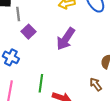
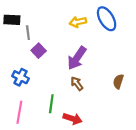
brown arrow: (96, 84) -> (77, 84), moved

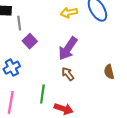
blue cross: (20, 77) -> (12, 68), turned 35
brown semicircle: (118, 81) -> (109, 72), turned -32

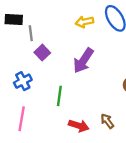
brown arrow: (68, 74) -> (107, 121), moved
green line: (42, 94) -> (59, 96), moved

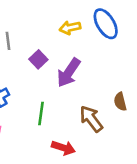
purple square: (42, 53) -> (38, 59), moved
brown arrow: (107, 121) -> (91, 119), moved, size x1.5

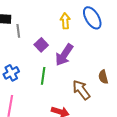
yellow arrow: (70, 28) -> (65, 21), turned 98
green line: (41, 113) -> (43, 76), moved

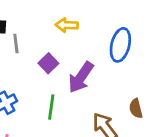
blue ellipse: (92, 18) -> (120, 45), moved, turned 45
yellow arrow: (65, 21) -> (67, 25), moved, turned -84

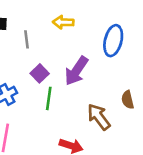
gray line: (16, 43) -> (26, 39), moved
purple square: (48, 63) -> (40, 73), moved

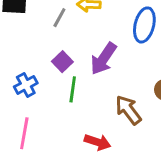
gray line: (26, 39) -> (59, 18), moved, turned 36

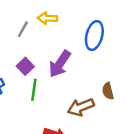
brown arrow: (128, 110) -> (81, 107), turned -75

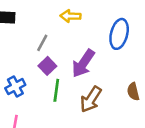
gray line: (23, 29) -> (42, 43), moved
brown arrow: (81, 107) -> (91, 99), moved, turned -35

